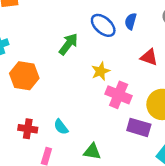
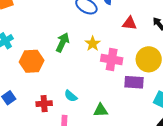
green arrow: (68, 44) -> (63, 42), moved

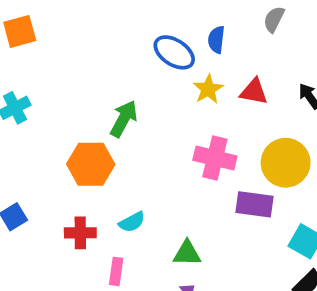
yellow star: (93, 44) -> (208, 89), moved
orange hexagon: (32, 61) -> (91, 164), moved
cyan semicircle: (71, 96) -> (132, 222), turned -72

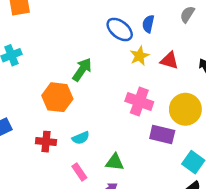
pink rectangle: (116, 271) -> (79, 172), moved, turned -48

